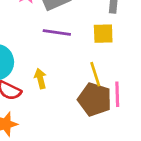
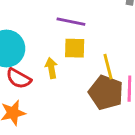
yellow square: (103, 34) -> (75, 48), moved

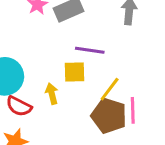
purple line: (71, 22) -> (90, 50), moved
yellow line: (108, 67) -> (110, 89), turned 55

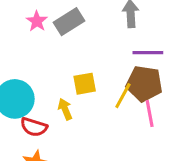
purple line: (90, 50) -> (148, 53), moved
brown pentagon: (109, 116) -> (144, 84), moved

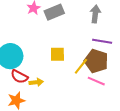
yellow arrow: (65, 109) -> (36, 82), moved, turned 96
pink line: (150, 113) -> (96, 81), turned -66

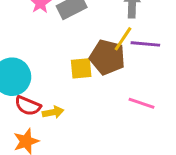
brown pentagon: (96, 61) -> (107, 57), moved
yellow line: (81, 66) -> (123, 39), moved

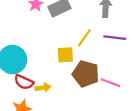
yellow line: (123, 39) -> (84, 38), moved
brown pentagon: (107, 57) -> (86, 74), moved

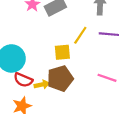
brown pentagon: (86, 74) -> (60, 78), moved, turned -30

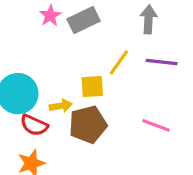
yellow arrow: (42, 85) -> (61, 106), moved

